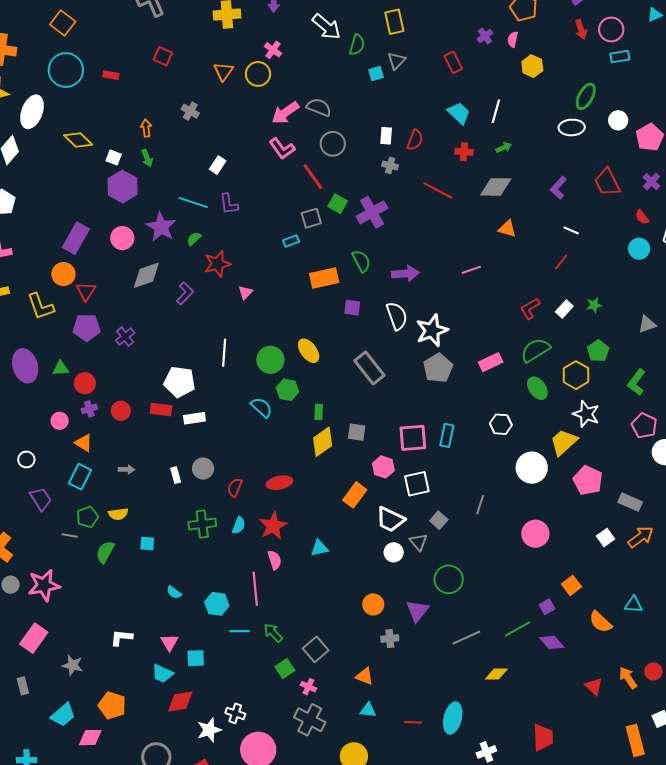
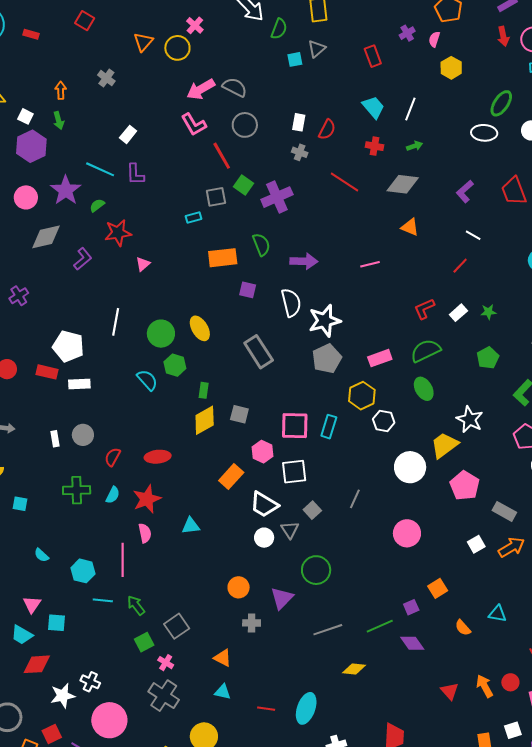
yellow hexagon: (576, 375) -> (362, 396), moved
orange semicircle: (600, 622) -> (463, 628), size x0.7

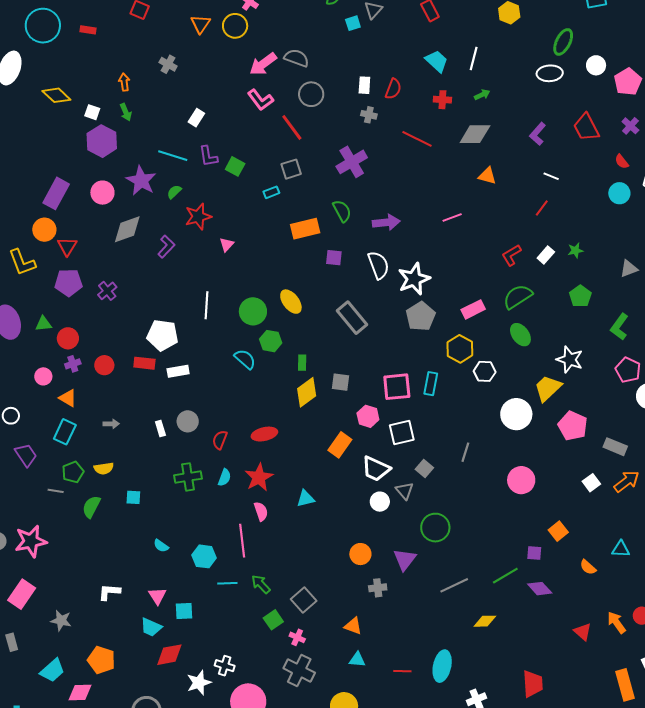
green square: (244, 185) -> (235, 166), moved
purple square: (411, 607) -> (534, 553), turned 35

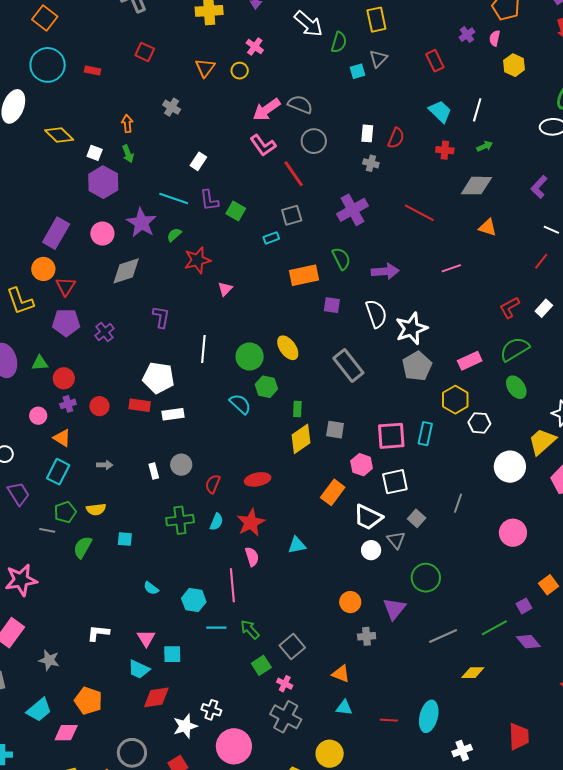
yellow circle: (235, 26) -> (240, 71), size x0.7
red line: (417, 139) -> (419, 213), moved
purple L-shape: (166, 247) -> (161, 317), moved, turned -35
purple square: (534, 553) -> (524, 606), turned -35

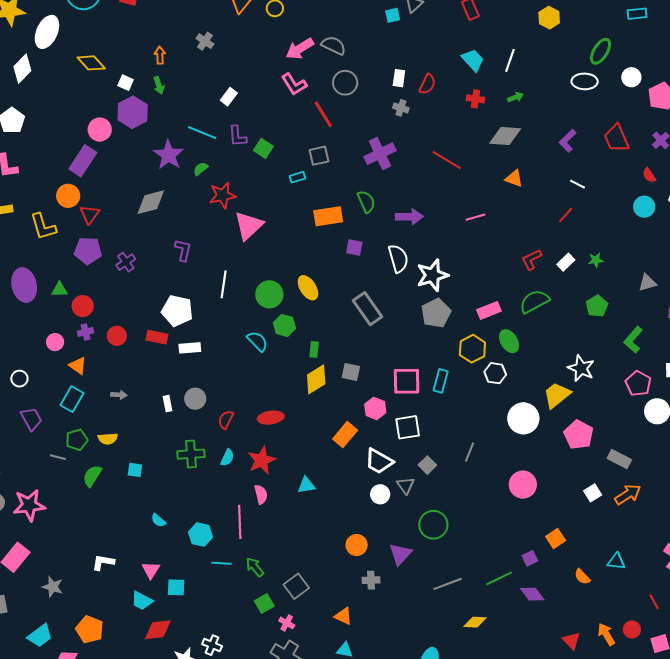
pink circle: (102, 233) -> (100, 130), moved
pink triangle: (225, 289) -> (249, 226), size x2.0
green ellipse: (516, 387) -> (509, 341), moved

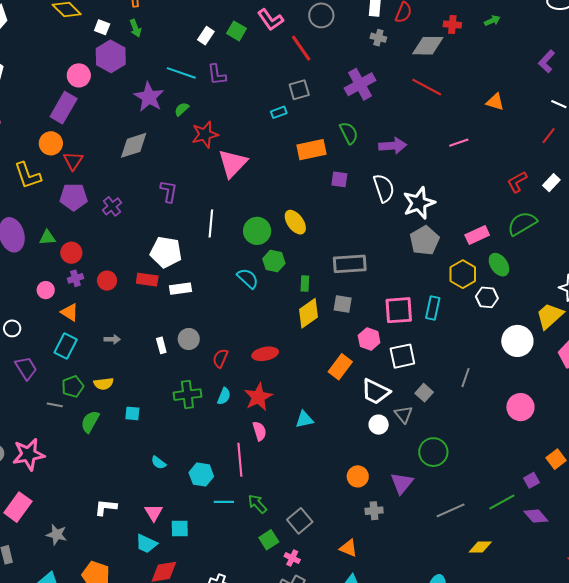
gray diamond: (505, 136) -> (428, 46), moved
green square: (263, 148) -> (237, 31), moved
gray rectangle: (368, 309) -> (350, 264), moved, turned -56

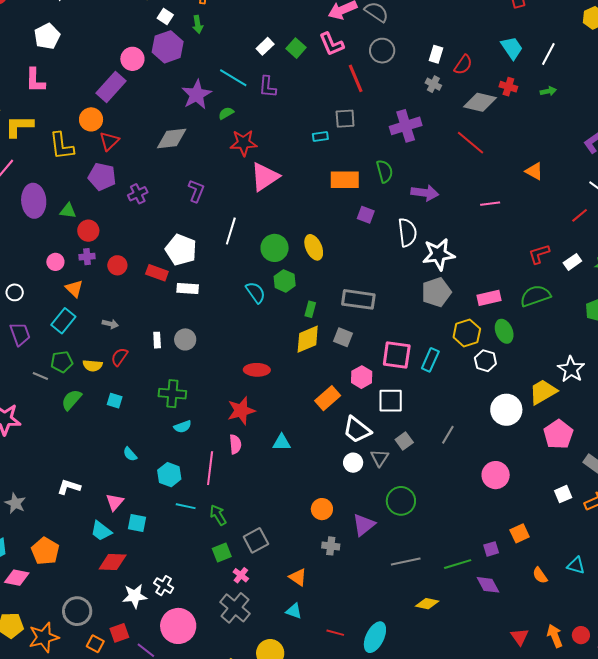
red semicircle: (220, 358) -> (119, 357), moved
cyan semicircle: (224, 396) -> (183, 427), moved, turned 36

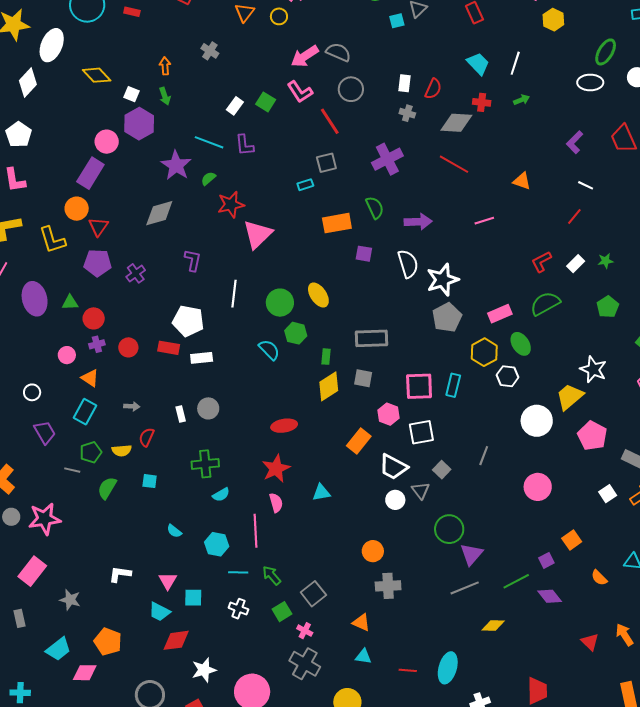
purple triangle: (364, 525) -> (472, 554), moved
gray cross: (331, 546) -> (388, 586), size x1.4
white cross: (164, 586) -> (238, 609), moved

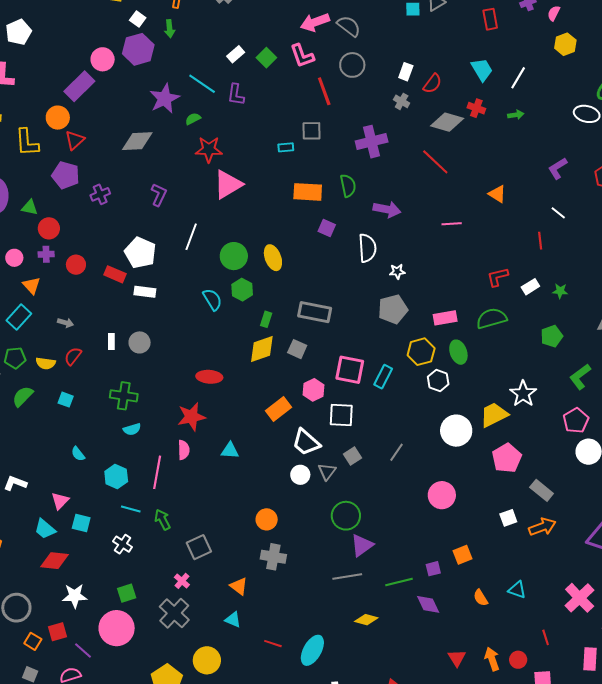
red line: (574, 216) -> (540, 241), turned -60
white star: (443, 280) -> (397, 272), size x0.5
green square: (282, 612) -> (127, 593), moved

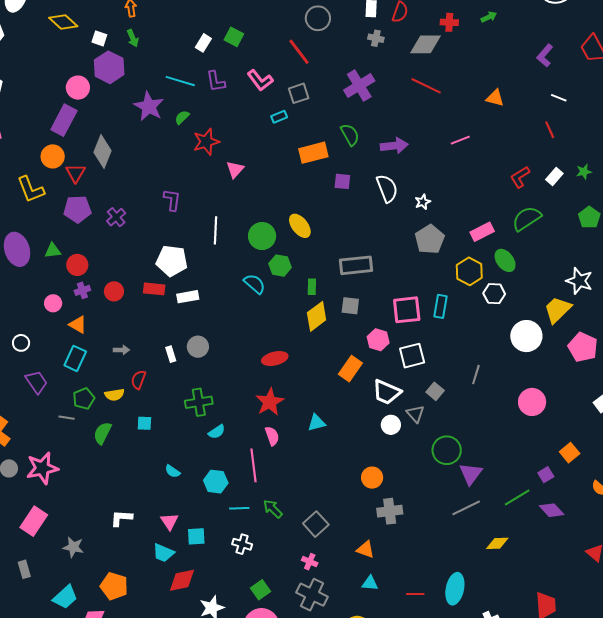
pink L-shape: (302, 56) -> (260, 80), moved
gray diamond: (137, 141) -> (102, 151), moved, turned -48
pink triangle: (228, 184) -> (235, 169), size x0.6

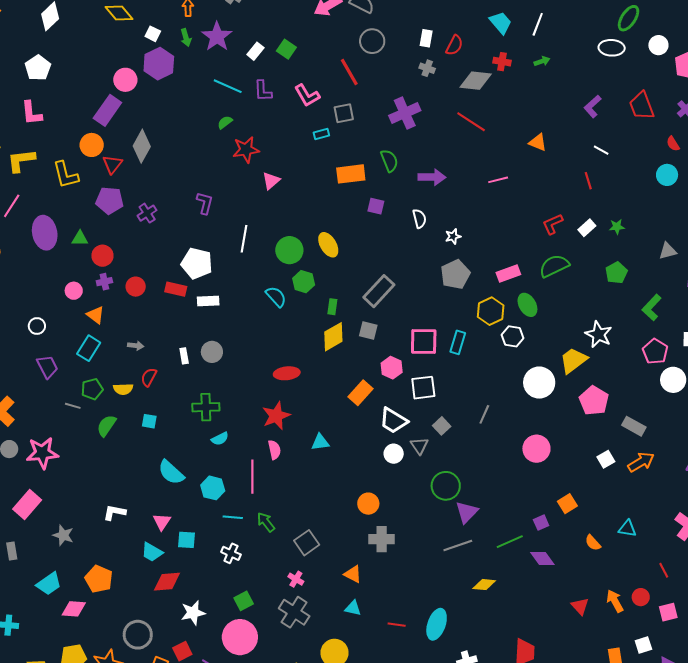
purple star: (149, 106) -> (217, 37), moved
white semicircle: (387, 188) -> (419, 219), size x0.7
gray rectangle: (356, 265) -> (379, 291), turned -48
cyan semicircle: (172, 471) -> (171, 472), size x1.8

